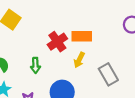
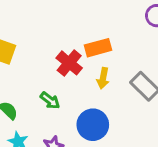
green arrow: (35, 65) -> (50, 100), turned -35

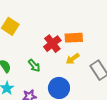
yellow arrow: (103, 78) -> (73, 59), turned 32

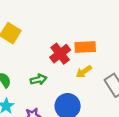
green arrow: (34, 66) -> (38, 80), turned -64

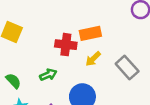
red cross: (60, 54) -> (66, 45), turned -36

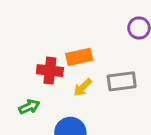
gray rectangle: (127, 67) -> (122, 81), moved, turned -55

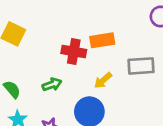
yellow arrow: (83, 87) -> (103, 80), moved

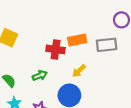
gray rectangle: (141, 66) -> (107, 45), moved

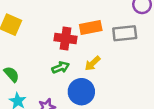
green arrow: (40, 76) -> (61, 67), moved

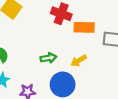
red cross: (66, 38) -> (61, 14), moved

